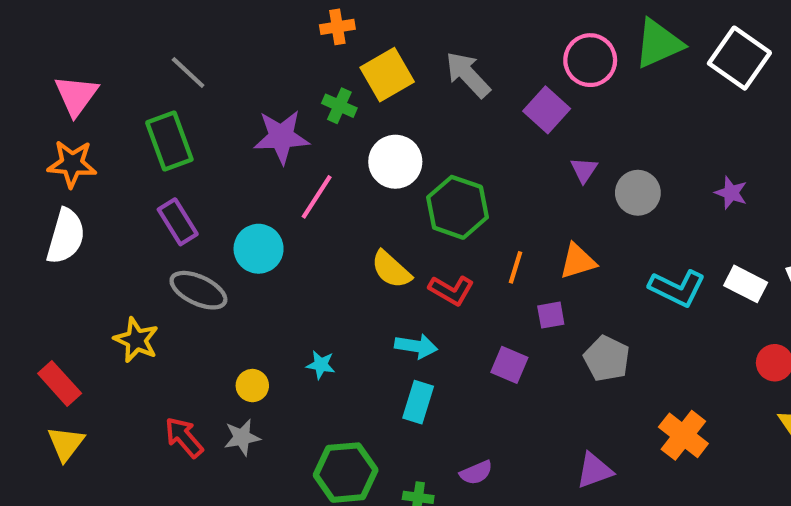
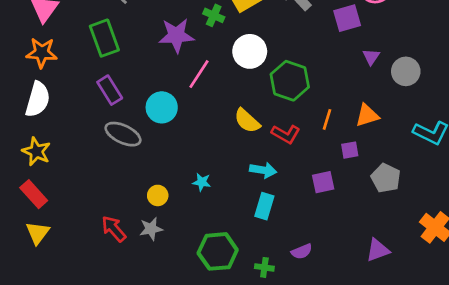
purple square: (547, 110) -> (347, 18), turned 32
yellow star: (136, 340) -> (36, 151), moved
purple square: (509, 365) -> (323, 182), turned -35

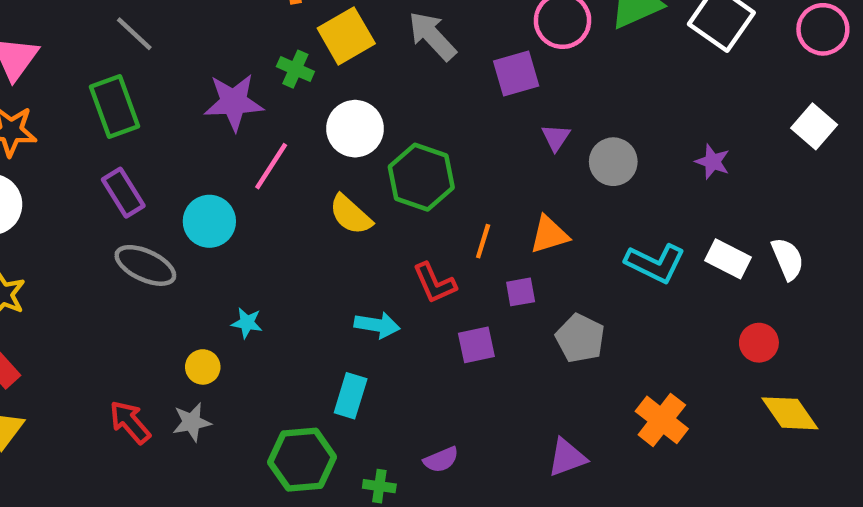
yellow semicircle: (247, 121) -> (351, 215), moved
red L-shape: (286, 134) -> (434, 283), moved, turned 36
cyan star: (202, 182) -> (247, 323), moved
cyan rectangle: (264, 206) -> (351, 396), moved

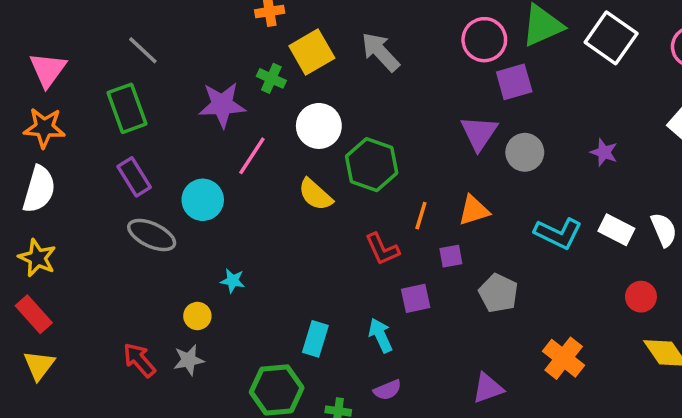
purple square: (516, 73) -> (514, 82), moved
purple triangle: (556, 137) -> (479, 133), size x1.6
cyan arrow: (377, 325) -> (380, 335), moved, turned -124

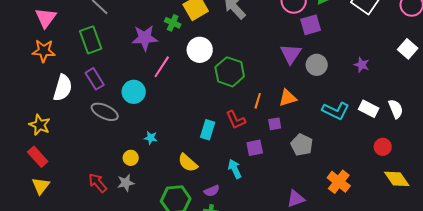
white semicircle: (39, 189) -> (63, 88), moved
yellow semicircle: (315, 195) -> (188, 163), moved
cyan rectangle: (315, 339) -> (208, 130), moved
purple semicircle: (388, 390) -> (212, 191), moved

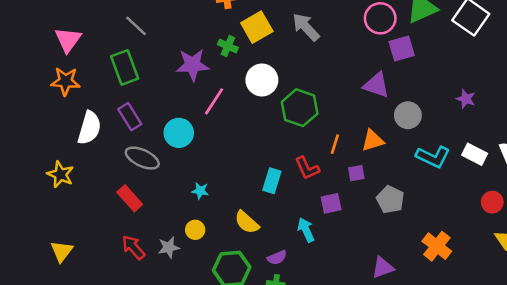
purple triangle: (291, 54) -> (376, 85), turned -45
gray circle: (317, 65) -> (408, 115), moved
red rectangle: (38, 157) -> (130, 198), moved
yellow circle: (131, 158) -> (195, 230), moved

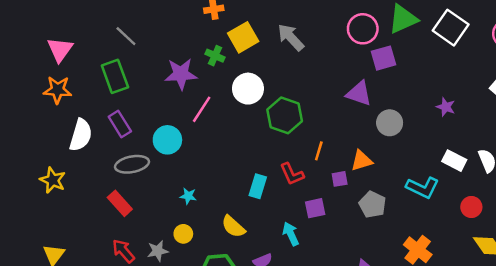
orange triangle: (373, 140) -> (362, 161), moved
cyan L-shape: (433, 157) -> (423, 187), moved
gray ellipse: (142, 158) -> (132, 164), turned -36

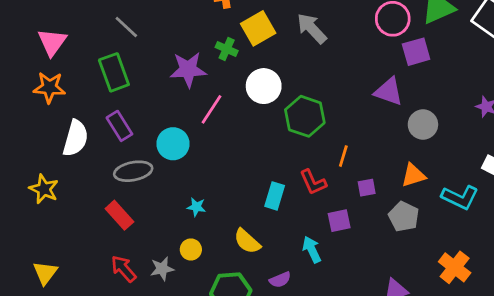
orange triangle: (362, 161) -> (413, 175), moved

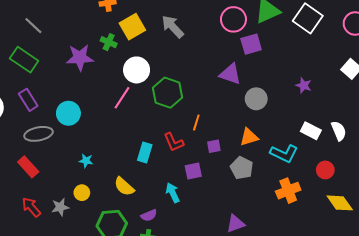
green rectangle: (114, 72) -> (24, 60), turned -36
pink line: (211, 109) -> (122, 98), moved
orange cross: (455, 267) -> (288, 191), moved, turned 30

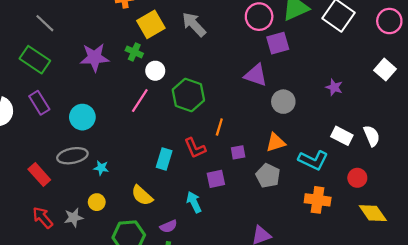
green cross: (109, 42) -> (134, 52), moved
white circle: (137, 70) -> (155, 71), size x0.7
gray ellipse: (39, 134) -> (72, 156), moved
orange cross: (288, 191) -> (318, 200), turned 30

